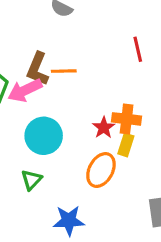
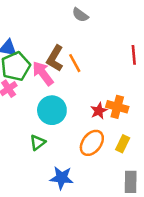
orange line: (64, 71) -> (75, 63), turned 54
pink arrow: (25, 90) -> (43, 73), turned 70
yellow rectangle: (126, 145) -> (123, 144), moved

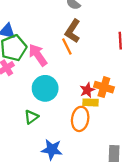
brown L-shape: (55, 58) -> (73, 31), moved
orange ellipse: (92, 143) -> (80, 119), turned -30
yellow rectangle: (123, 144) -> (90, 102), moved, turned 64

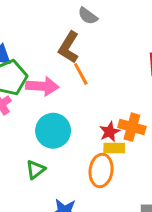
brown L-shape: (73, 31) -> (69, 47), moved
pink arrow: (38, 55) -> (42, 86), turned 130

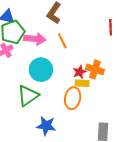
orange line: (81, 74) -> (62, 41), moved
green triangle: (36, 170) -> (28, 96), size x1.6

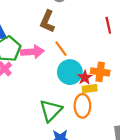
cyan circle: (41, 70) -> (70, 72), moved
green triangle: (28, 96) -> (51, 111), moved

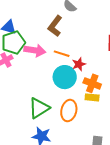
orange line: (61, 49) -> (62, 54), turned -49
red star: (85, 77) -> (79, 64), moved
yellow rectangle: (90, 89) -> (92, 97), moved

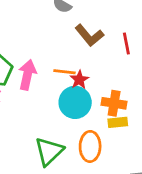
brown L-shape: (55, 26) -> (89, 35), moved, turned -65
pink arrow: (35, 50) -> (27, 75), turned -75
red star: (79, 64) -> (79, 80), moved

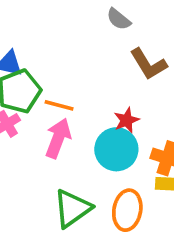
orange line: (64, 72) -> (59, 105), moved
pink arrow: (27, 75) -> (58, 138), moved

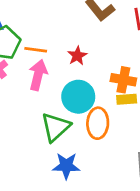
red star: (126, 120) -> (77, 56), moved
cyan circle: (116, 149) -> (78, 97), moved

